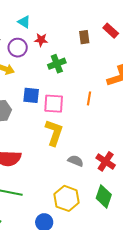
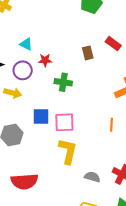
green cross: (57, 64) -> (63, 82), turned 36
orange line: (89, 98) -> (112, 125), moved

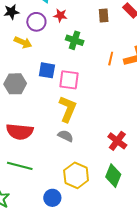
orange line: (112, 125) -> (111, 59), moved
gray semicircle: (92, 177) -> (66, 136), moved

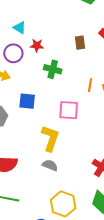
pink square: (69, 80) -> (69, 110), moved

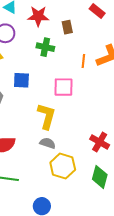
brown rectangle: (80, 43) -> (67, 27), moved
red star: (37, 45) -> (38, 16), moved, size x1.5
yellow hexagon: (63, 204) -> (63, 166), moved

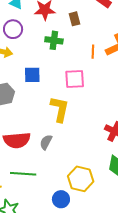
gray semicircle: (48, 143) -> (46, 142), moved, turned -77
yellow hexagon: (63, 166) -> (81, 179), moved

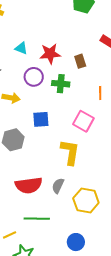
purple circle: (13, 29) -> (34, 77), moved
pink square: (75, 79) -> (83, 121), turned 35
yellow hexagon: (81, 179) -> (86, 200), moved

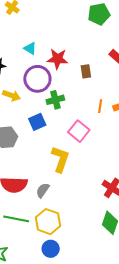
purple circle: (34, 77) -> (37, 79), size x1.4
green cross: (61, 84) -> (55, 100), moved, turned -30
blue square: (41, 119) -> (37, 122), turned -30
yellow hexagon: (86, 200) -> (48, 222), moved

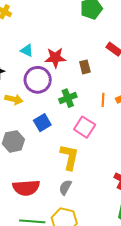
green cross: (55, 100) -> (68, 98), moved
gray semicircle: (43, 190) -> (65, 187), moved

